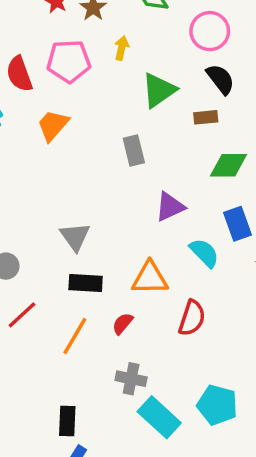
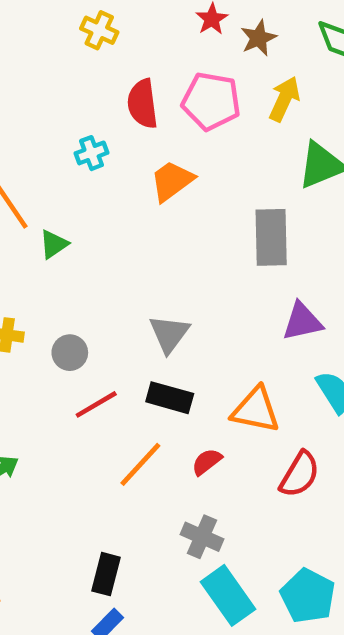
yellow arrow: (122, 48) -> (284, 99), size x1.4
gray rectangle: (134, 151) -> (271, 237), size x1.4
red line: (22, 315) -> (96, 404), moved

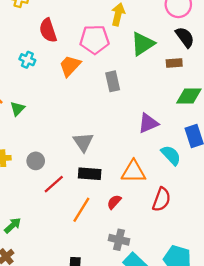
pink pentagon: (211, 101) -> (95, 39), moved
cyan cross: (91, 153) -> (27, 60), turned -35
gray rectangle: (271, 237) -> (113, 81), moved, size x0.7

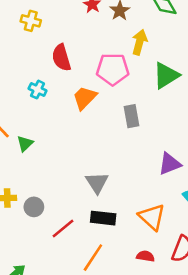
gray circle: (36, 161) -> (34, 207), moved
orange triangle: (134, 172) -> (152, 217), turned 40
red semicircle: (114, 202) -> (145, 256), moved, turned 56

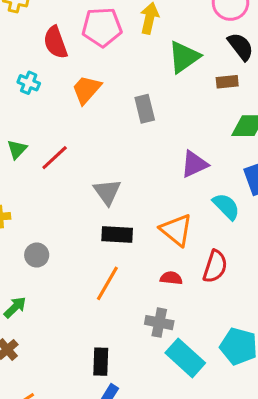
pink pentagon: (113, 69) -> (102, 27), moved
gray circle: (34, 207) -> (37, 255), moved
red line: (63, 228) -> (55, 158), moved

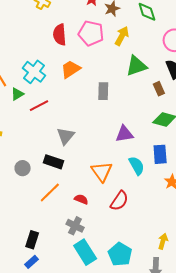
brown rectangle: (227, 82) -> (159, 89), turned 56
cyan cross: (29, 83) -> (34, 72), moved, size x1.6
black rectangle: (117, 235) -> (53, 162), moved
gray circle: (37, 255) -> (23, 168), moved
red semicircle: (171, 278) -> (81, 199), moved

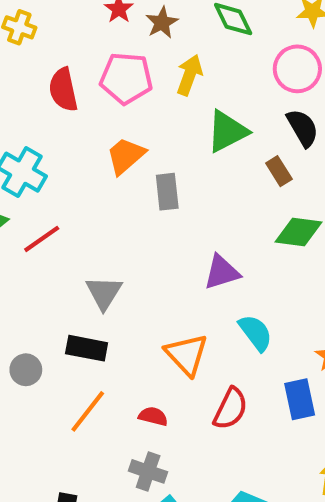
orange trapezoid: (71, 69) -> (126, 156), moved
blue rectangle: (160, 154) -> (300, 399), moved

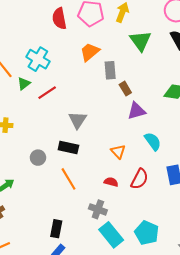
green triangle: (227, 131) -> (141, 41), turned -40
brown rectangle: (279, 171) -> (125, 89), moved
orange triangle: (187, 354) -> (118, 152), size x0.7
orange line: (88, 411) -> (68, 179), turned -70
red semicircle: (153, 416) -> (111, 182), moved

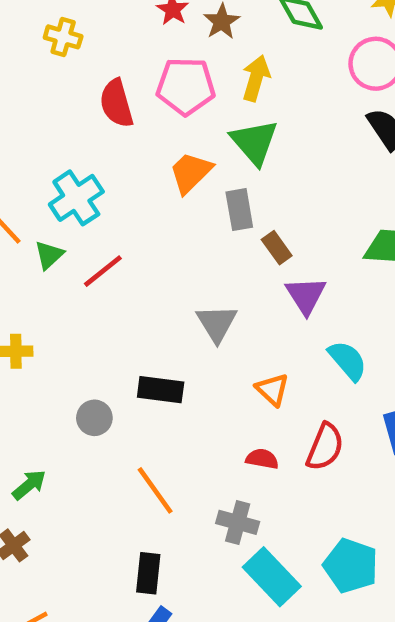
green triangle: (141, 41) -> (254, 142), moved
cyan cross: (38, 59) -> (76, 198), turned 30
purple triangle: (136, 111) -> (306, 295), turned -42
gray triangle: (78, 120) -> (217, 323), moved
orange line: (68, 179) -> (155, 490), moved

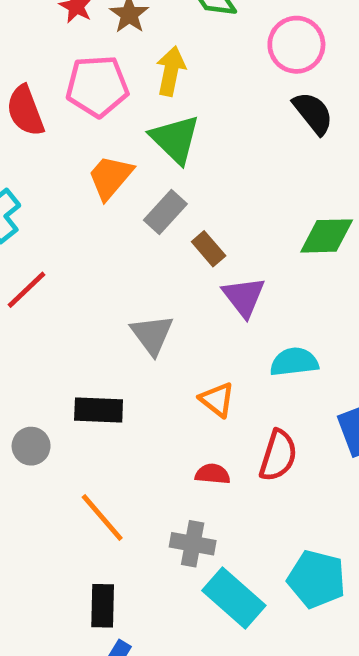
gray rectangle: (239, 210) -> (165, 212), turned 57
cyan semicircle: (348, 360) -> (294, 362), turned -51

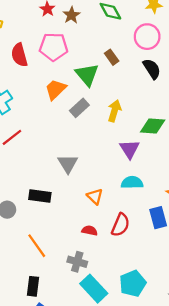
yellow arrow: (171, 71) -> (114, 111), moved
brown rectangle: (209, 249) -> (112, 57), moved
purple triangle: (244, 297) -> (130, 149), moved
cyan pentagon: (317, 579) -> (133, 283), turned 30

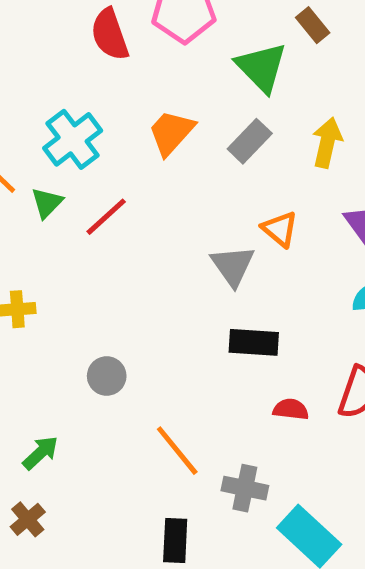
orange trapezoid: (56, 89) -> (171, 133), moved
black rectangle: (40, 196) -> (254, 342), moved
orange triangle: (95, 196) -> (280, 229), moved
gray cross: (77, 262) -> (245, 488), moved

